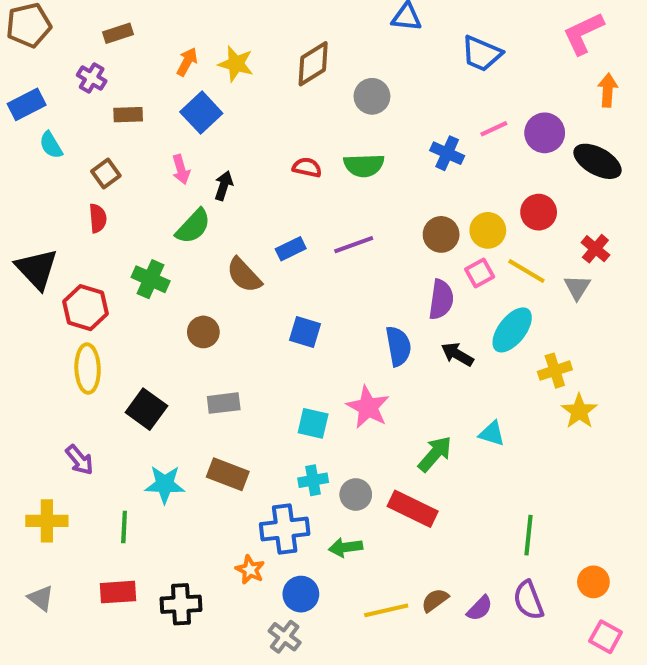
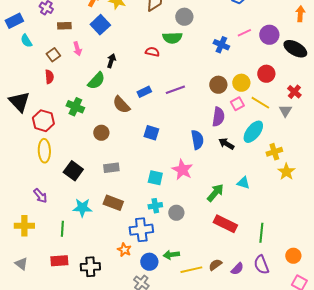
green semicircle: (364, 165) -> (172, 38), moved
pink arrow: (181, 169) -> (77, 49), moved
red rectangle: (413, 509) -> (225, 224), moved
green arrow: (346, 547) -> (171, 255), moved

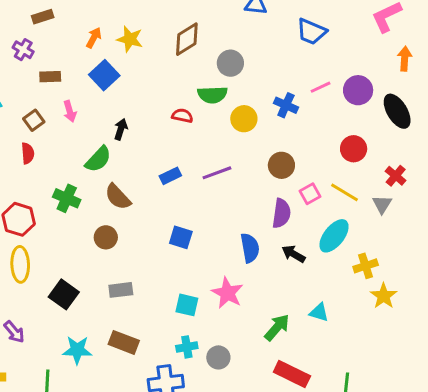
black ellipse: (295, 49) -> (397, 111), turned 30
yellow circle: (241, 83) -> (244, 119), moved
brown semicircle: (121, 105) -> (118, 197), moved

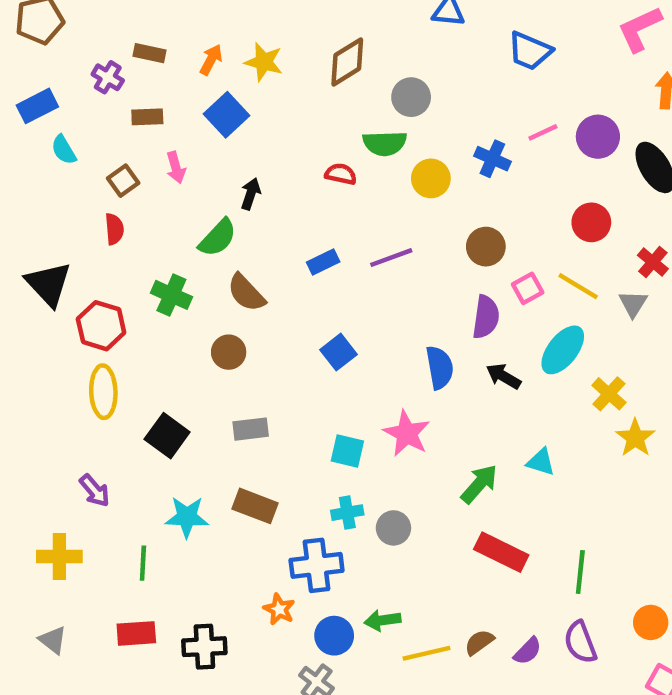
brown rectangle: (43, 17) -> (149, 53), moved, turned 30
blue square: (181, 237) -> (339, 352), turned 35
yellow cross: (366, 266) -> (609, 394), turned -30

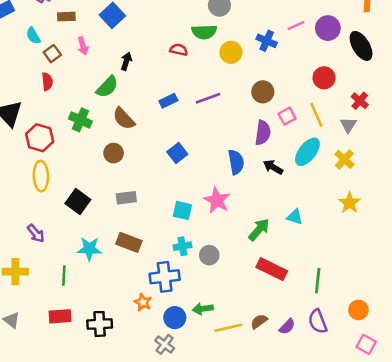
cyan semicircle: (64, 150) -> (33, 36), moved
yellow line: (578, 286) -> (316, 115), turned 35
yellow cross: (609, 394) -> (344, 159), moved

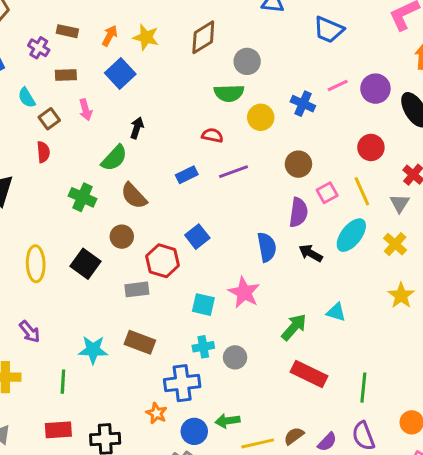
red semicircle: (179, 50) -> (212, 135), moved
red hexagon: (40, 138) -> (163, 261), moved
black square: (78, 202) -> (86, 264), moved

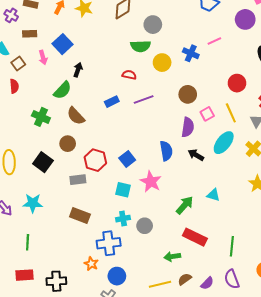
blue square: (120, 73) -> (62, 44), moved
purple circle: (375, 89) -> (245, 19), moved
blue square: (197, 237) -> (127, 159), moved
cyan star: (93, 350) -> (33, 203), moved
green arrow: (227, 421) -> (172, 257), moved

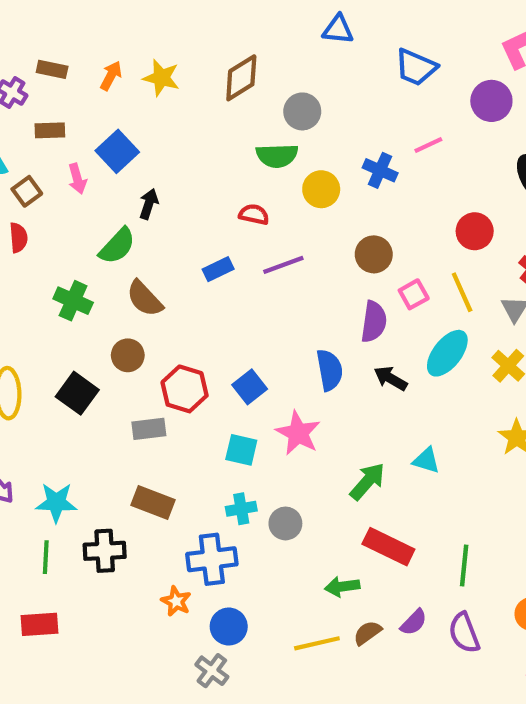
cyan star: (33, 203) -> (56, 502), moved
black cross: (56, 281) -> (105, 551), moved
purple semicircle: (207, 283) -> (414, 622), moved

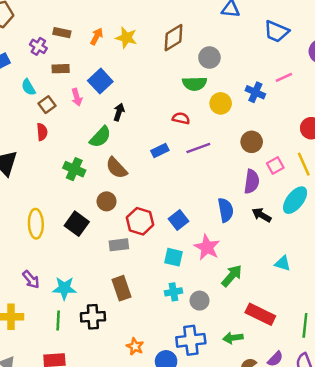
green arrow: (367, 481) -> (232, 276), moved
brown rectangle: (153, 502) -> (121, 288), turned 50
blue cross: (212, 559) -> (191, 340), moved

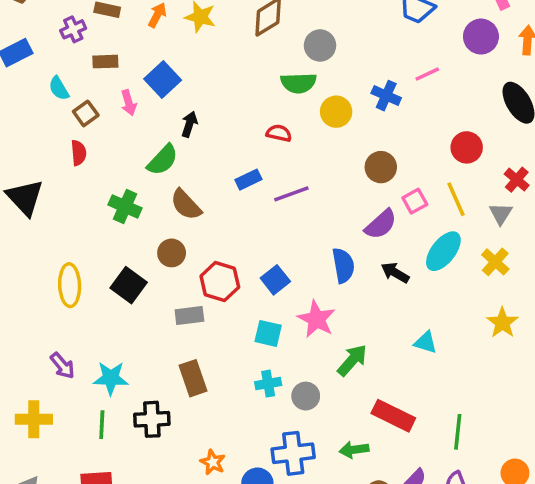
purple cross: (38, 46) -> (73, 29), turned 35
purple line: (198, 148) -> (291, 194), moved
purple semicircle: (252, 182) -> (381, 224), turned 40

